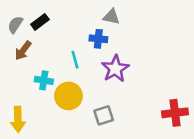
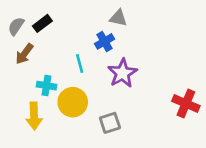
blue cross: (98, 39) -> (104, 41), turned -36
red cross: (175, 113) -> (186, 104), moved, turned 30
yellow arrow: (18, 119) -> (34, 116), moved

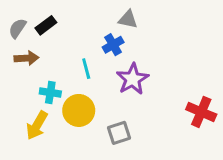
brown arrow: (24, 54) -> (26, 58), turned -130
yellow arrow: (34, 116) -> (37, 125), turned 32

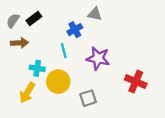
blue cross: (113, 45) -> (75, 30), moved
purple star: (132, 79) -> (98, 58), turned -30
red cross: (201, 112) -> (136, 82), moved

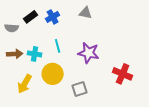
gray semicircle: (13, 21) -> (12, 28), moved, turned -120
blue cross: (75, 30) -> (53, 17), moved
brown arrow: (19, 43) -> (15, 54), moved
cyan cross: (37, 68) -> (35, 54), moved

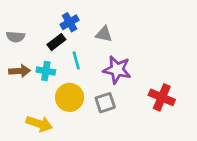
gray triangle: (86, 13) -> (104, 34), moved
black rectangle: (31, 17) -> (56, 42), moved
yellow arrow: (25, 84) -> (39, 124), moved, turned -102
gray square: (80, 89) -> (105, 103), moved

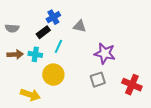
cyan line: (76, 60) -> (58, 46), turned 40
purple star: (117, 70) -> (105, 53), moved
red cross: (162, 97) -> (132, 85), moved
gray square: (105, 103) -> (98, 80), moved

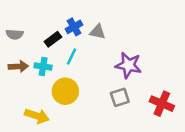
blue cross: (53, 17) -> (74, 27), moved

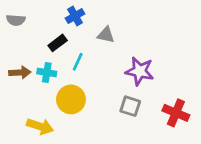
blue cross: (74, 27) -> (75, 16), moved
gray semicircle: (15, 34) -> (16, 20), moved
gray square: (120, 97) -> (130, 106), turned 36

